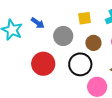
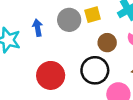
blue arrow: (38, 23) -> (38, 28), turned -128
gray circle: (63, 36) -> (69, 20), moved

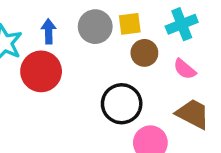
brown circle: (107, 43) -> (144, 53), moved
red circle: (51, 75) -> (41, 71), moved

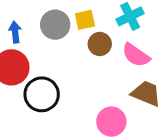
pink semicircle: (185, 69) -> (136, 55), size x1.4
black circle: (122, 104) -> (42, 94), moved

